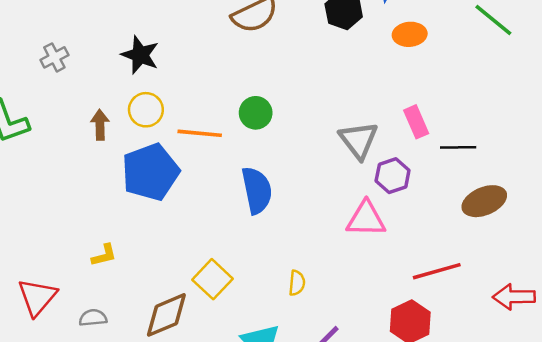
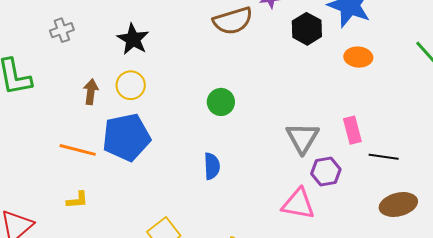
orange line: (200, 133) -> (78, 150), moved
blue semicircle: (257, 190) -> (212, 166), size x0.7

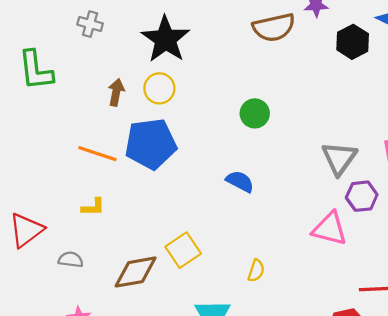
gray cross: (62, 30) -> (90, 24), turned 30
black star: (133, 39) -> (166, 39), size x1.4
blue semicircle: (212, 166) -> (240, 181), turned -64

